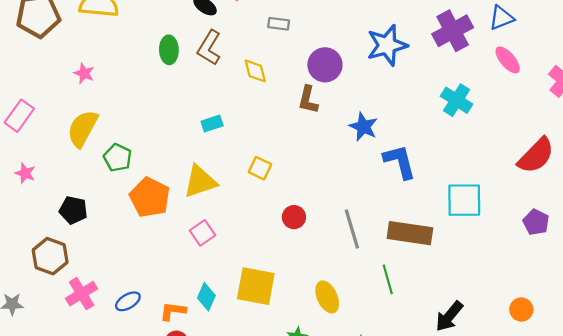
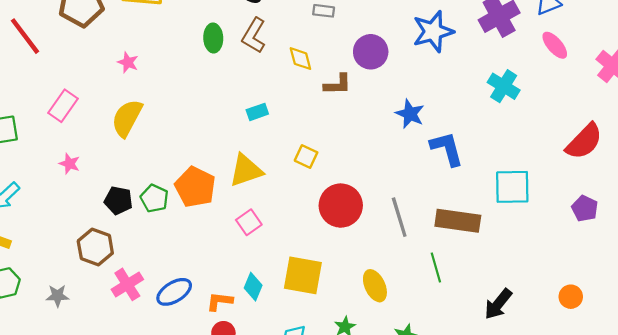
brown L-shape: (308, 100) -> (338, 84), moved, turned -104
green pentagon: (118, 158) -> (154, 198), moved
red circle: (294, 217) -> (341, 206), size x1.8
blue ellipse: (128, 301) -> (174, 292), size x1.4

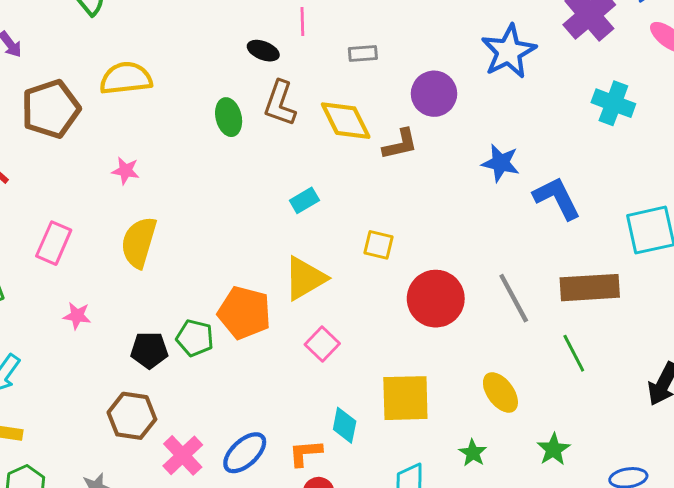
yellow diamond: (300, 59) -> (346, 121), size x1.5

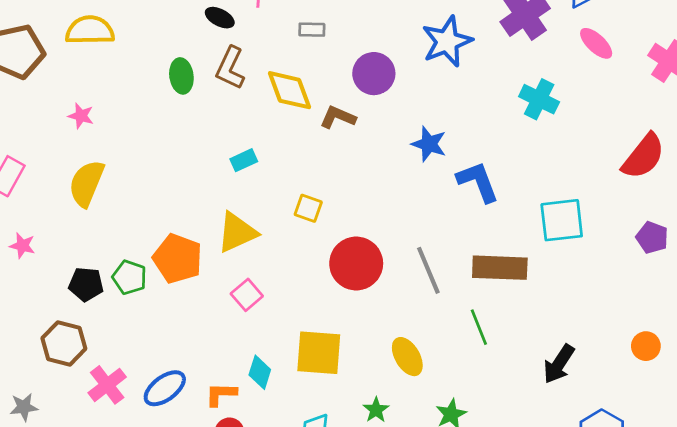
brown L-shape: (400, 144) -> (338, 117), turned -150

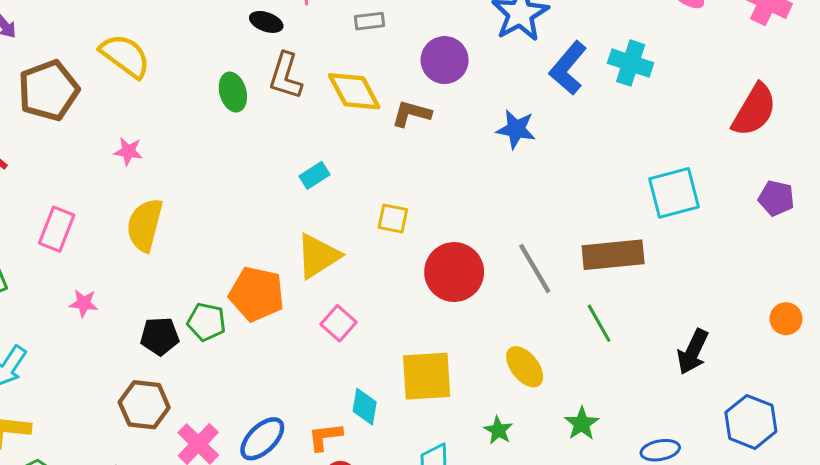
yellow semicircle: (90, 30) -> (125, 56), turned 45
blue L-shape: (478, 182) -> (568, 68), moved, turned -111

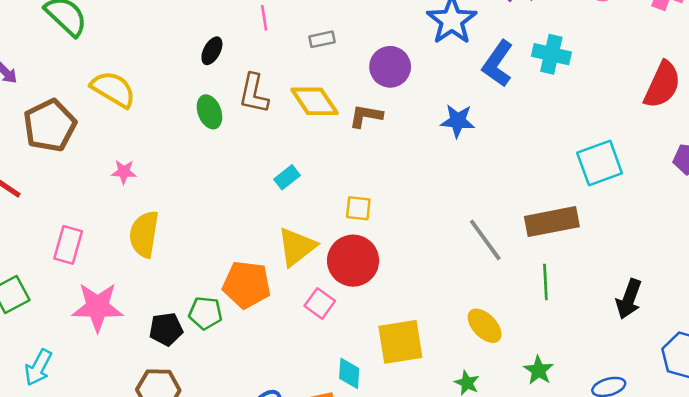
black ellipse: (266, 22) -> (212, 51), moved, turned -76
red circle: (454, 272) -> (353, 261), moved
pink star: (84, 303) -> (98, 307), size x2.0
green line: (599, 323) -> (545, 282), turned 32

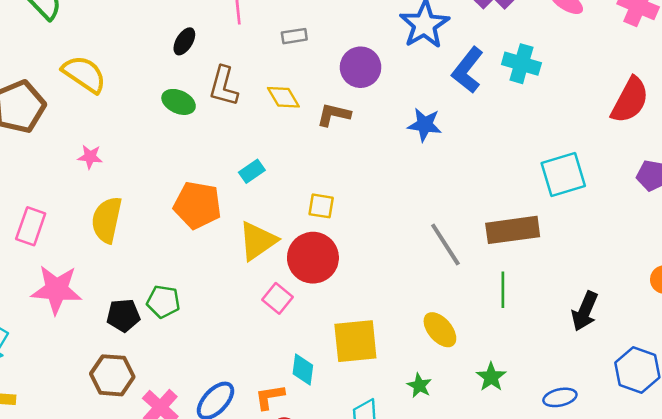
yellow diamond: (314, 101) -> (283, 97), size x0.7
green ellipse: (209, 112) -> (179, 102), turned -48
orange pentagon: (247, 285) -> (197, 205), moved

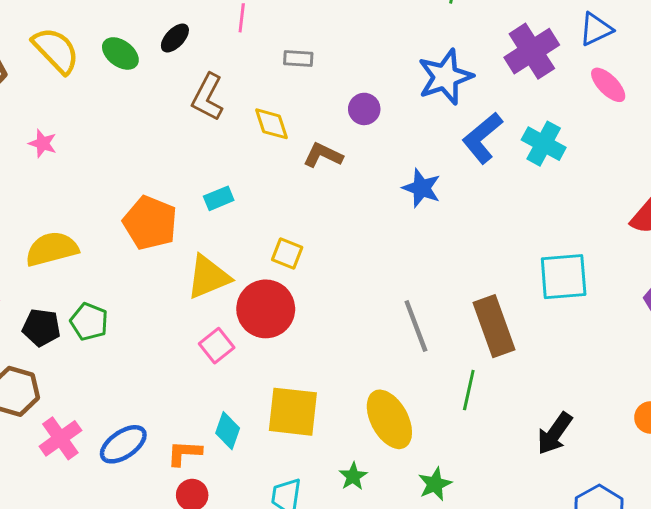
purple circle: (361, 67) -> (364, 109), size x0.7
green ellipse: (179, 102) -> (120, 53), moved
yellow semicircle: (107, 220) -> (52, 249), moved, turned 51
brown rectangle: (513, 230) -> (494, 326), turned 66
yellow ellipse: (440, 330) -> (389, 419), size x1.4

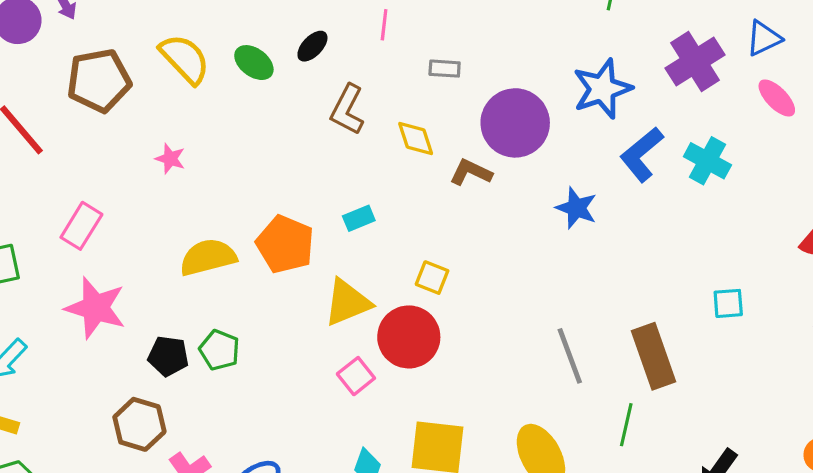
purple circle: (364, 109) -> (515, 123), size x2.0
yellow semicircle: (52, 249) -> (208, 257), moved
cyan square: (564, 277) -> (728, 303), size x0.6

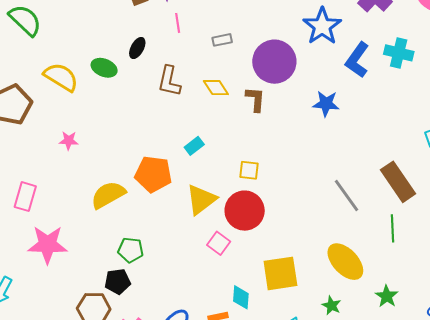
brown L-shape: (471, 172) -> (255, 99), turned 84
black pentagon: (168, 356) -> (118, 281), moved

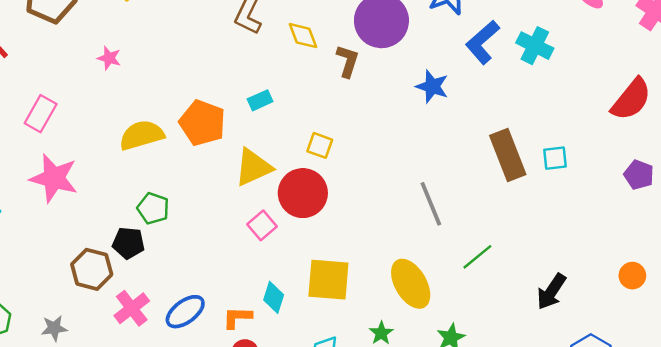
brown rectangle: (398, 182) -> (508, 155), moved
green line: (393, 228) -> (477, 257), turned 40

